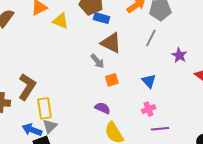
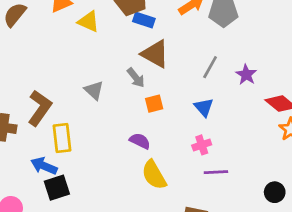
gray line: (151, 38) -> (210, 67), moved
gray triangle: (50, 126) -> (94, 90), moved, turned -35

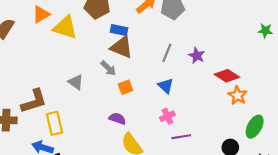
blue rectangle: (144, 20) -> (119, 30), moved
yellow triangle: (89, 22) -> (65, 27), size x1.4
brown L-shape: (40, 108) -> (34, 101), turned 44

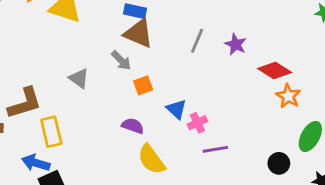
blue triangle: (166, 86) -> (176, 109), moved

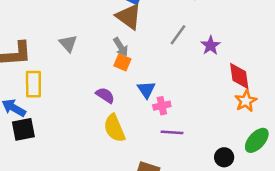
gray arrow: (121, 60) -> (121, 47), moved
red diamond: (275, 70) -> (239, 76), turned 36
orange square: (143, 85) -> (122, 62), turned 30

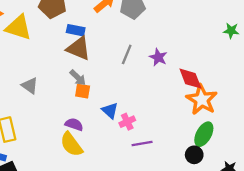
orange star: (246, 101) -> (202, 100), size x1.5
yellow semicircle: (114, 128) -> (71, 144), moved
green ellipse: (257, 140) -> (204, 134), moved

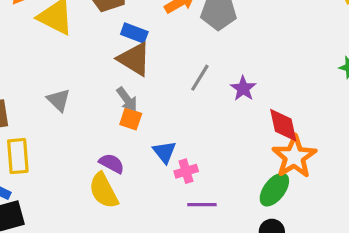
green ellipse: (204, 134) -> (274, 190), moved

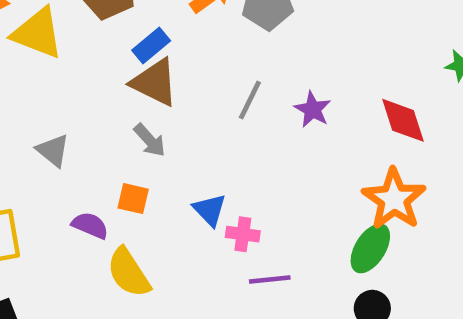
blue rectangle: (134, 33) -> (151, 46), turned -55
orange square: (131, 119) -> (133, 199), moved
red diamond: (283, 125) -> (403, 120), moved
purple semicircle: (112, 163) -> (90, 225), moved
pink cross: (186, 171) -> (243, 234), turned 30

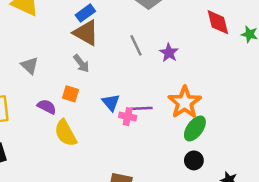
gray line: (250, 100) -> (136, 45), turned -55
red diamond: (403, 120) -> (218, 22), moved
orange star: (394, 199) -> (185, 102), moved
purple line: (270, 279) -> (141, 108), moved

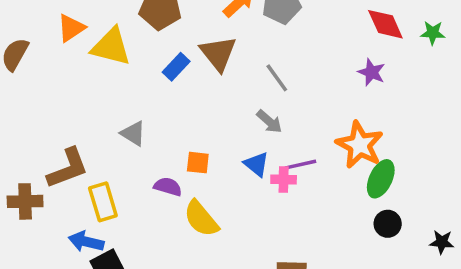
blue rectangle: (85, 13) -> (176, 67), moved
brown triangle: (86, 33) -> (218, 53), moved, turned 32
purple star: (169, 53) -> (372, 72), moved
gray arrow: (81, 63) -> (269, 122), moved

